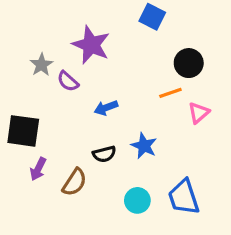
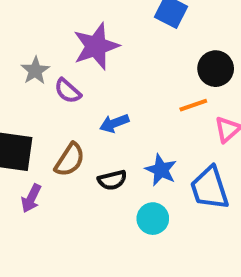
purple star: (91, 45) -> (96, 46), turned 30
brown semicircle: (74, 182) -> (70, 160), moved
blue trapezoid: (184, 197) -> (210, 188), moved
cyan circle: (137, 200) -> (153, 219), moved

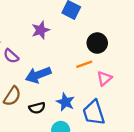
purple star: (96, 46) -> (41, 30), moved, size x0.7
blue arrow: (114, 123) -> (38, 75), size x1.5

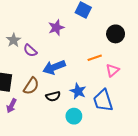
black circle: (97, 43) -> (116, 34), moved

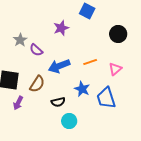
orange line: (95, 58) -> (90, 62), moved
black semicircle: (53, 96) -> (58, 102), moved
cyan circle: (74, 116) -> (69, 121), moved

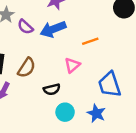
blue arrow: (59, 66) -> (53, 29), moved
pink triangle: (115, 69) -> (72, 65), moved
blue star: (82, 89) -> (96, 113), moved

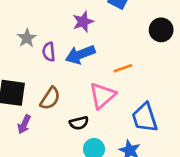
purple semicircle: (25, 27) -> (49, 52), turned 42
pink triangle: (72, 65) -> (102, 96), size x1.5

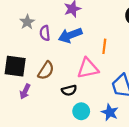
orange line: (123, 68) -> (104, 46), turned -64
pink triangle: (102, 96) -> (88, 68), turned 30

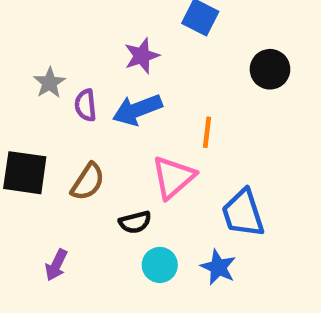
pink triangle: (88, 68) -> (173, 177), turned -30
purple arrow: (25, 91) -> (56, 265), moved

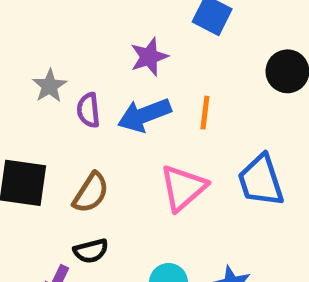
orange line: (207, 132) -> (205, 113), moved
blue trapezoid: (243, 213) -> (261, 181), moved
black semicircle: (135, 222) -> (91, 251), moved

